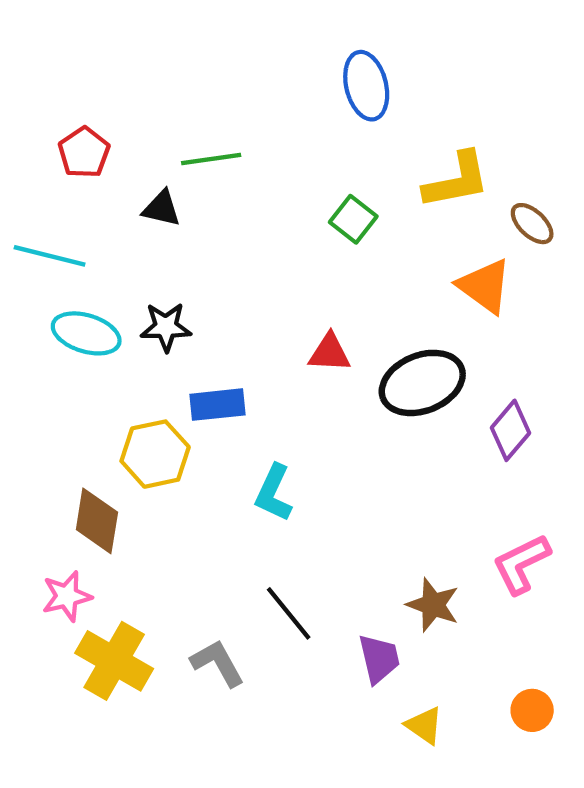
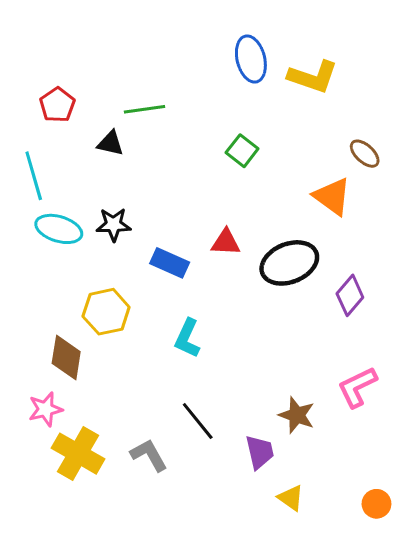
yellow L-shape: (457, 180) -> (313, 77), moved, turned 30
cyan line: (50, 256) -> (34, 176), turned 60
blue rectangle: (218, 405) -> (170, 263), moved, turned 30
orange circle: (532, 710) -> (376, 504), moved

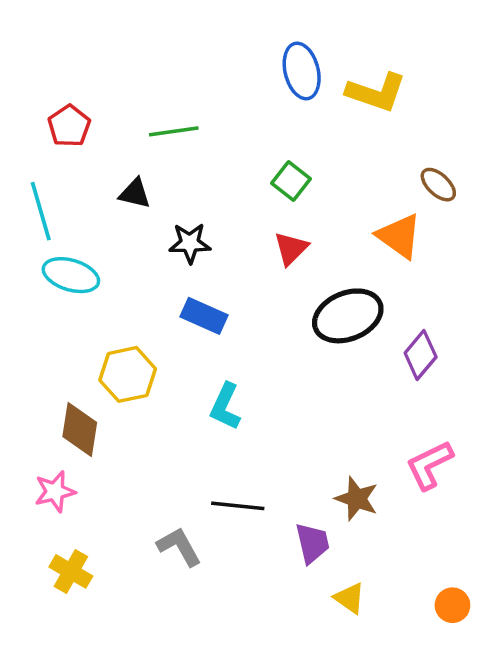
black triangle: (111, 143) -> (135, 193), moved
black star: (113, 225) -> (190, 243), moved
red triangle: (226, 242) -> (291, 248), moved, turned -48
black line: (198, 421) -> (238, 506), turned -45
yellow cross: (78, 454) -> (71, 571), moved, size x0.7

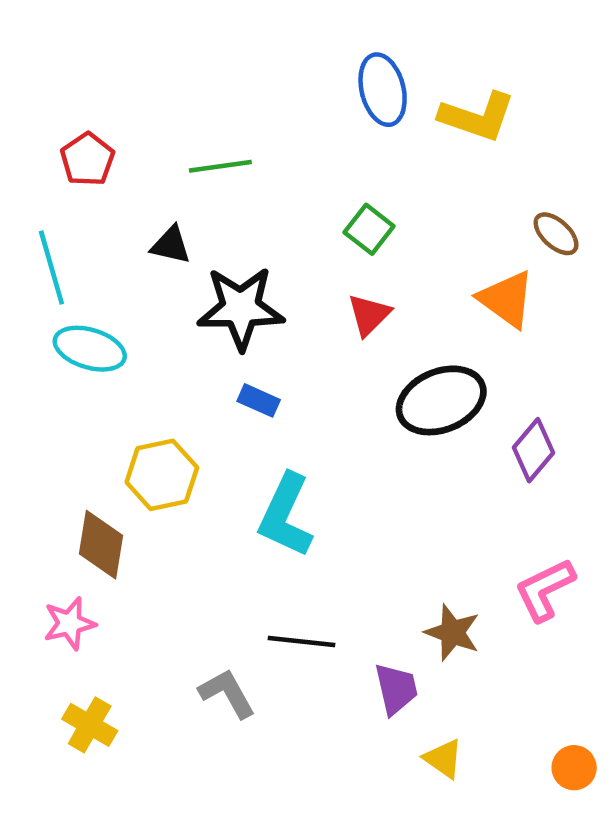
black star: (190, 243) -> (241, 308), size x1.6
blue rectangle: (204, 316) -> (259, 400), size x0.7
cyan L-shape: (225, 406) -> (286, 515), size x1.4

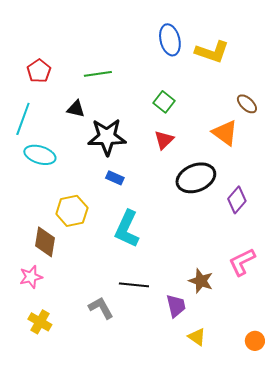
cyan line: (51, 268) -> (23, 119), turned 36

